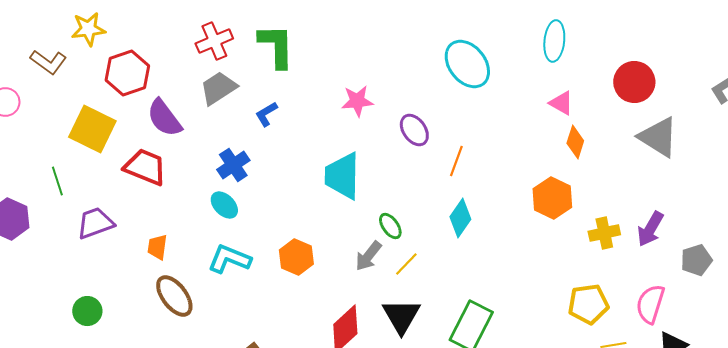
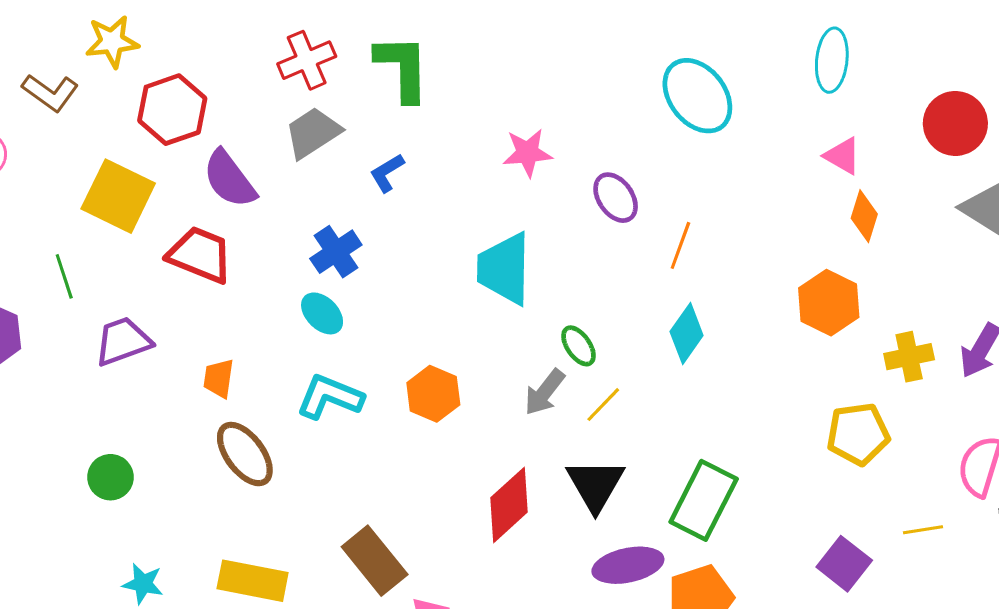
yellow pentagon: (588, 304) -> (858, 434), moved

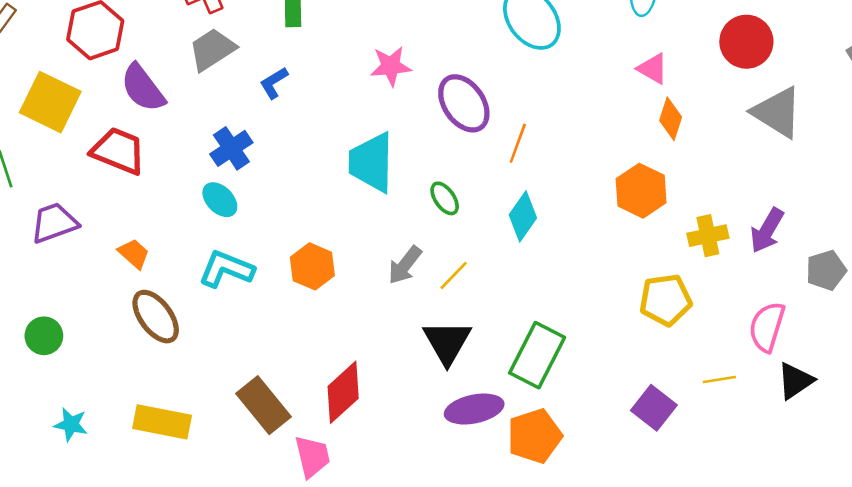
purple ellipse: (616, 198) -> (464, 103), size x1.4
green ellipse: (578, 346) -> (445, 198), moved
orange trapezoid: (219, 378) -> (134, 254), turned 124
red diamond: (509, 505) -> (343, 392), moved

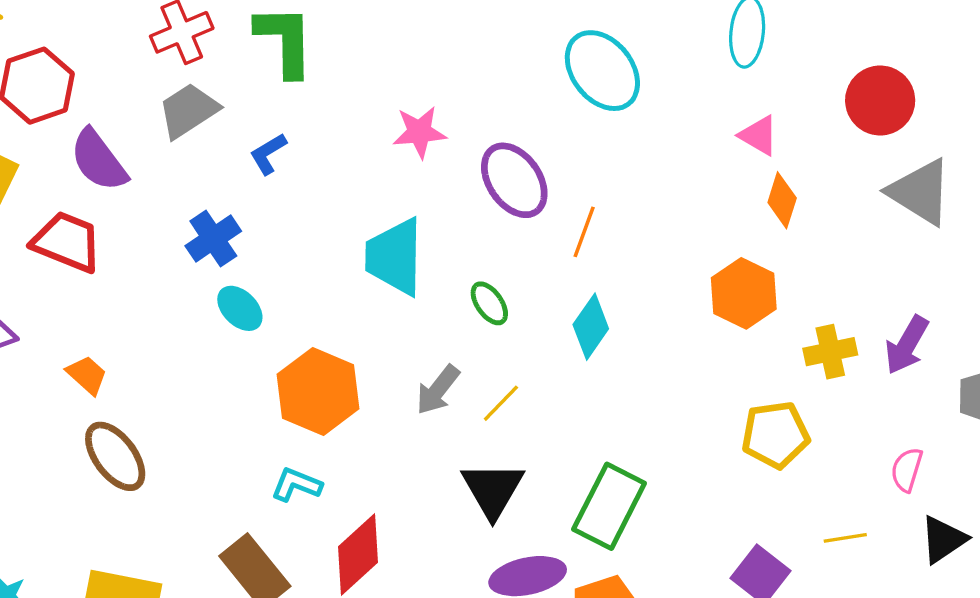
cyan ellipse: (220, 200) -> (240, 308), moved
orange hexagon: (312, 266) -> (318, 392), size x1.4
cyan L-shape: (226, 269) -> (296, 485), moved, size x0.7
pink semicircle: (767, 327) -> (907, 470), size x0.7

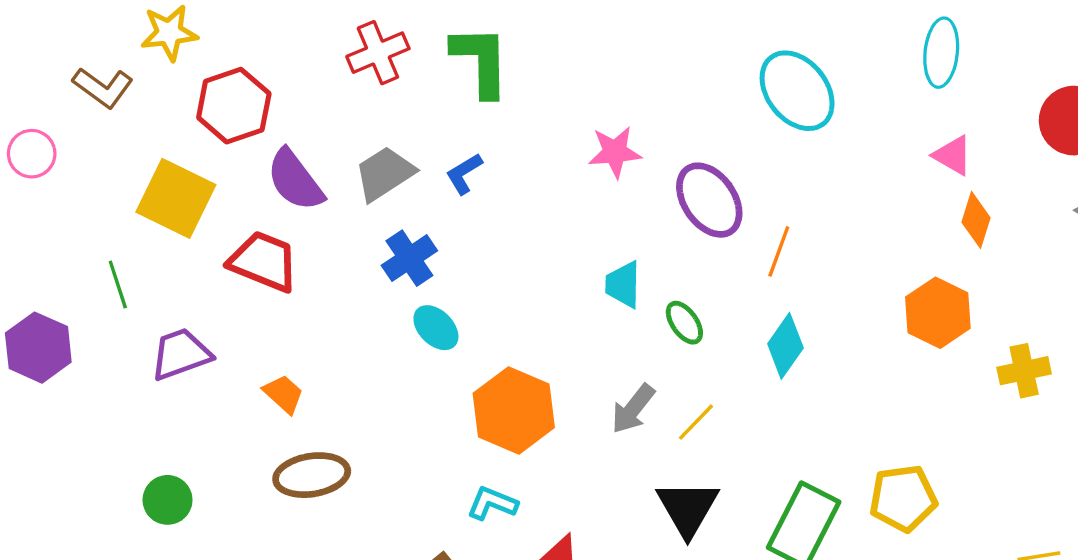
gray trapezoid: (188, 110) -> (385, 174), moved
cyan trapezoid: (395, 257) -> (623, 285), moved, size x0.6
yellow pentagon: (775, 435) -> (903, 498), moved
brown ellipse: (115, 456) -> (312, 475), turned -62

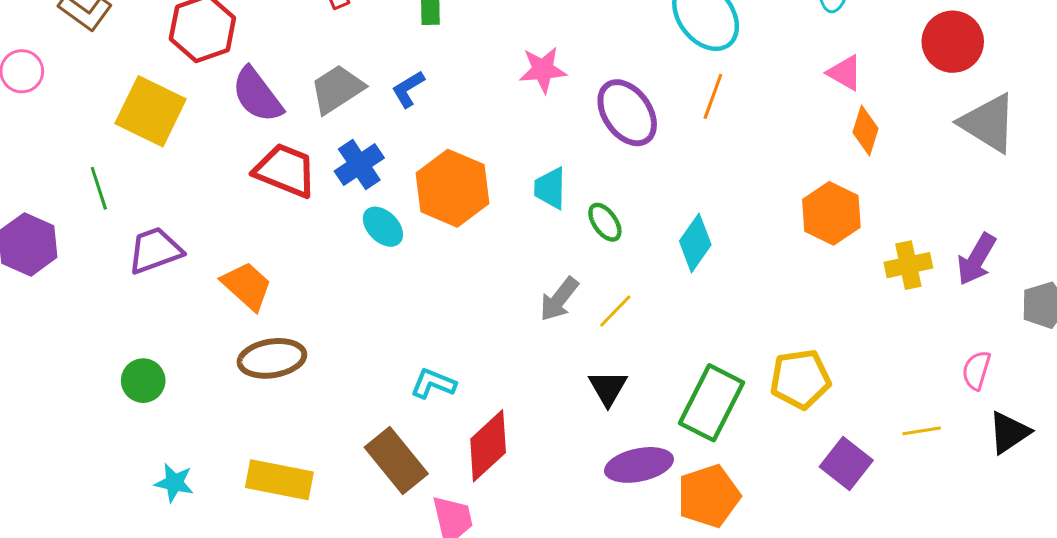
orange line: (779, 251) -> (713, 96), moved
red trapezoid: (264, 261) -> (285, 170), moved
orange trapezoid: (283, 394) -> (247, 286), size x1.4
orange hexagon: (514, 410) -> (453, 188), moved
black triangle: (688, 508) -> (608, 388), size x0.7

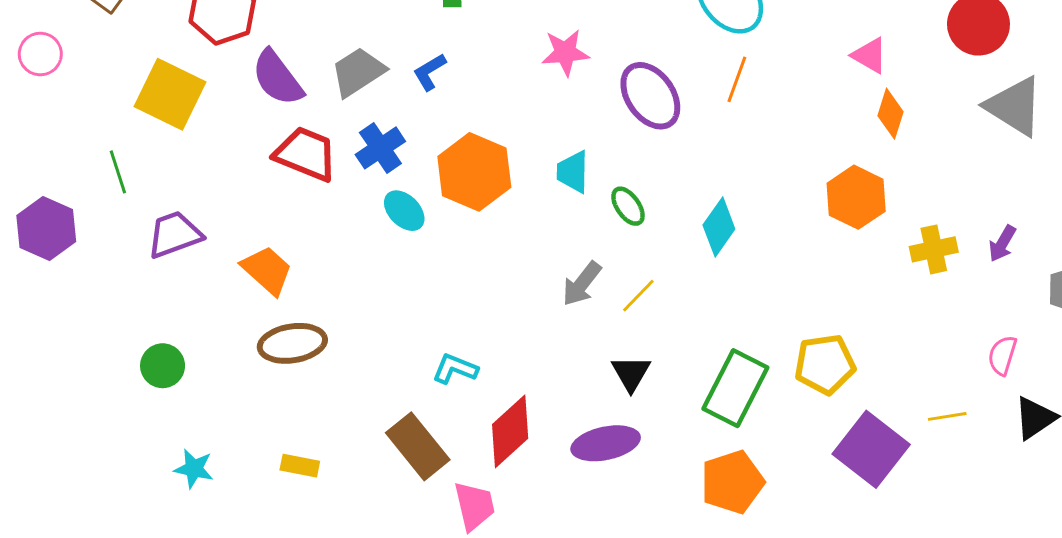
purple arrow: (976, 259) -> (1002, 243), size x0.7
purple square: (846, 463) -> (871, 449), size x1.4
purple ellipse: (639, 465) -> (606, 443), moved
yellow rectangle: (279, 480) -> (300, 466), size x0.6

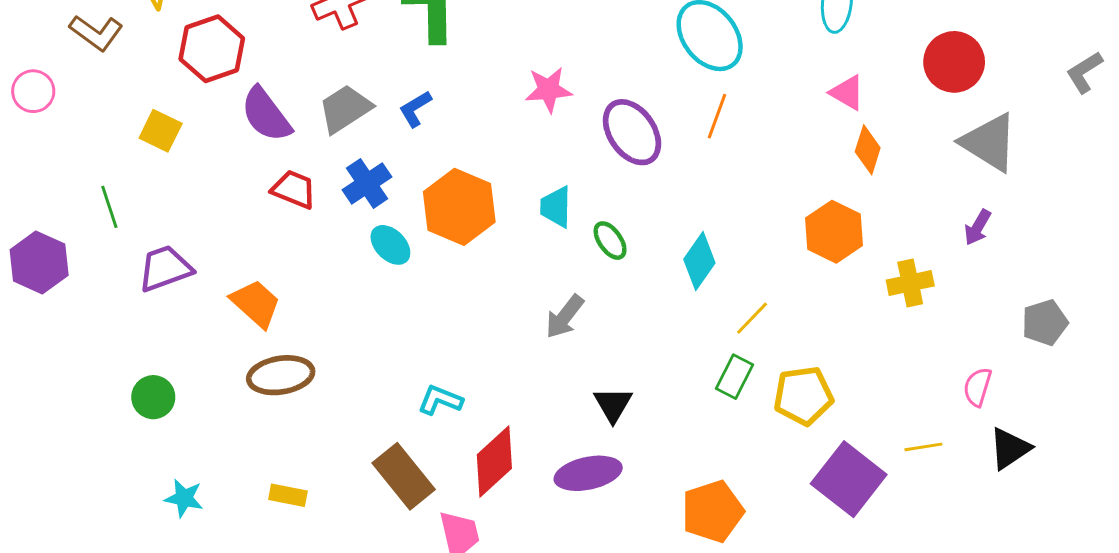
yellow square: (170, 94) -> (161, 131), size x0.6
red trapezoid: (306, 154) -> (294, 189), size x0.7
purple arrow: (1002, 243) -> (978, 227), moved
yellow line: (638, 296) -> (752, 318), moved
green rectangle: (735, 388) -> (734, 377), moved, size x0.6

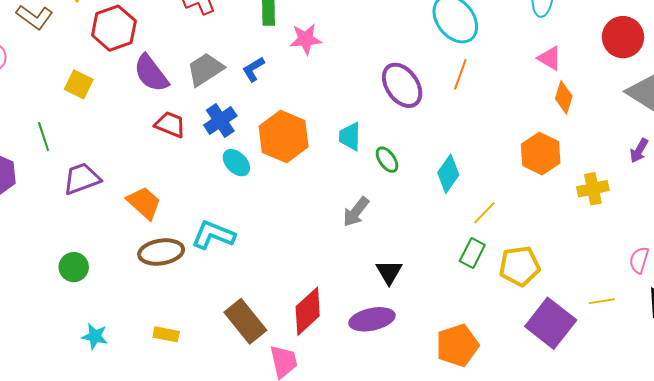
pink star: (549, 90) -> (306, 39), moved
cyan L-shape: (440, 400) -> (213, 235), moved, size x1.4

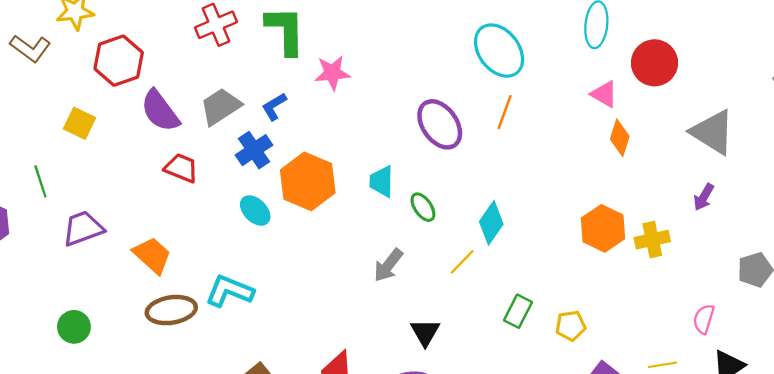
red circle: (623, 37) -> (655, 63), moved
blue cross: (220, 120) -> (254, 150), moved
orange hexagon: (541, 154) -> (603, 228), moved
yellow line: (484, 213) -> (462, 262), moved
yellow pentagon: (520, 266) -> (571, 326), size x0.7

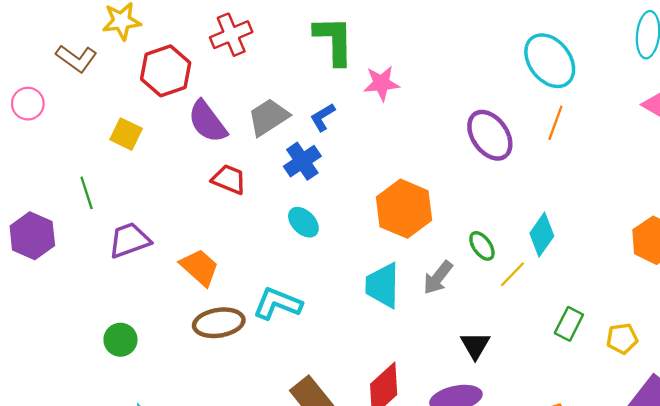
red cross: (216, 25) -> (231, 35), moved
orange hexagon: (308, 181) -> (404, 209), moved
cyan trapezoid: (382, 181) -> (383, 285), moved, size x1.4
green ellipse: (423, 207) -> (482, 246), moved

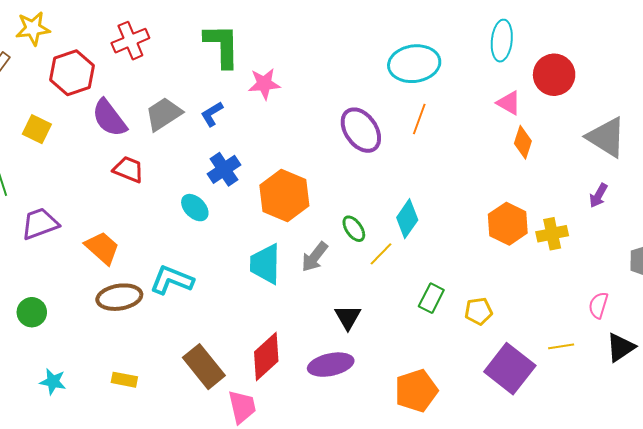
cyan ellipse: (550, 61) -> (414, 64), turned -60
blue cross: (302, 161) -> (224, 169), moved

